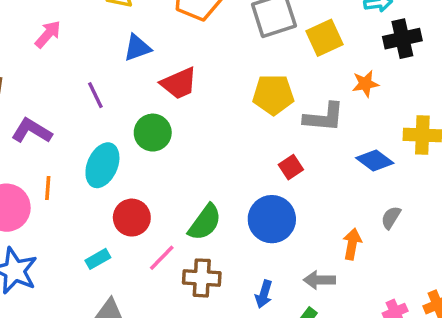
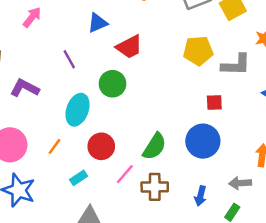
red square: (291, 167) -> (214, 103), turned 35
orange line: (48, 188) -> (54, 146), moved, turned 35

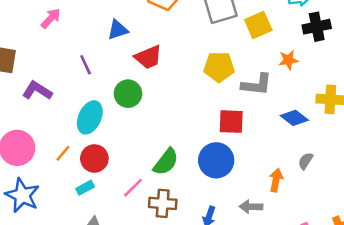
red square: (214, 103) -> (231, 122), size x1.5
red circle: (101, 146) -> (94, 158), moved

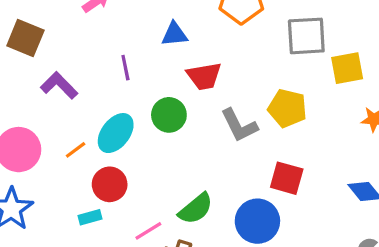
gray L-shape: (257, 85) -> (239, 125), moved, turned 44
orange line: (63, 153) -> (76, 150), moved

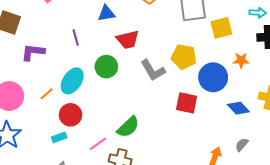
purple L-shape: (59, 85) -> (33, 52), turned -35
blue circle: (257, 221) -> (213, 77), moved

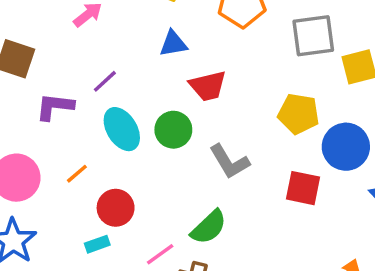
purple line: (76, 37) -> (105, 81), moved, turned 63
gray L-shape: (153, 70) -> (229, 162), moved
cyan ellipse: (72, 81) -> (122, 129), moved, turned -65

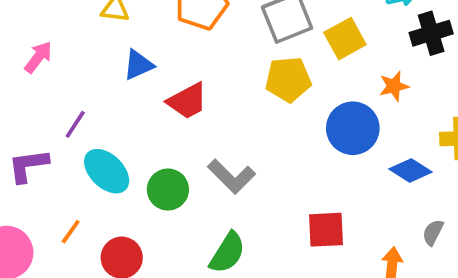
yellow pentagon: (299, 114) -> (288, 79), moved
green circle: (173, 130) -> (168, 190), moved
red square: (303, 188) -> (326, 230), moved

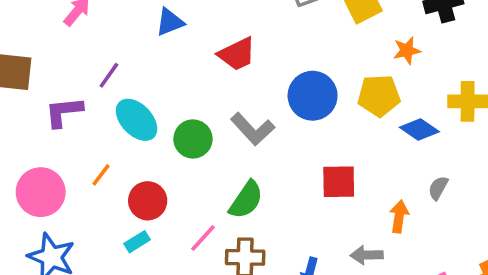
yellow pentagon: (288, 79) -> (379, 96), moved
red trapezoid: (187, 101) -> (237, 54), moved
blue circle: (353, 128) -> (313, 96), moved

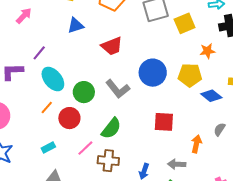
orange line: (101, 175) -> (47, 107), moved
red circle: (148, 201) -> (69, 118), moved

